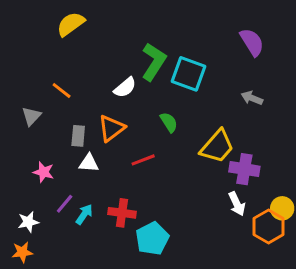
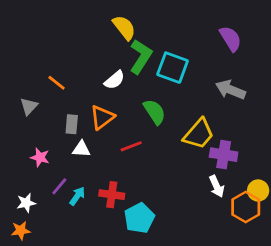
yellow semicircle: (71, 24) -> (124, 28), moved, turned 88
gray arrow: (252, 98) -> (230, 90), size x1.5
green semicircle: (169, 122) -> (155, 112), size x1.4

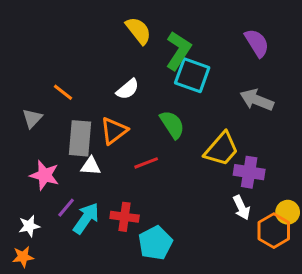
green L-shape: (141, 57) -> (178, 51), moved
gray rectangle: (72, 124) -> (80, 138), size x1.6
pink star: (40, 157) -> (45, 175), size x1.4
cyan arrow: (77, 196) -> (86, 218), size x1.5

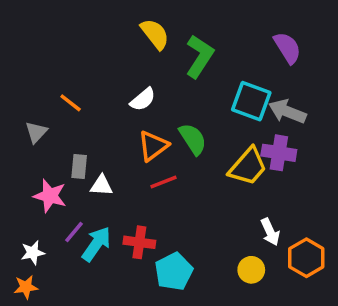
cyan square: (192, 75) -> (251, 101), moved
orange triangle: (114, 131) -> (153, 146), moved
gray rectangle: (80, 138) -> (79, 167), moved, size x0.6
purple cross: (249, 172) -> (279, 153), moved
yellow circle: (288, 212) -> (251, 270), moved

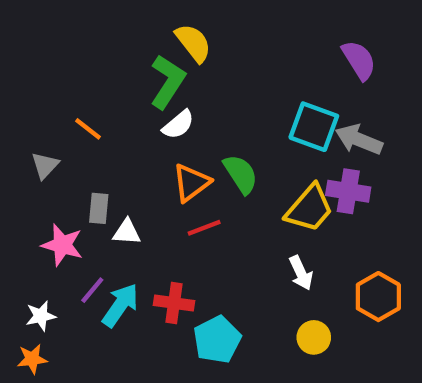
green L-shape: (200, 56) -> (168, 82), moved
white arrow: (270, 232) -> (301, 273), moved
orange hexagon: (306, 258) -> (378, 297), moved

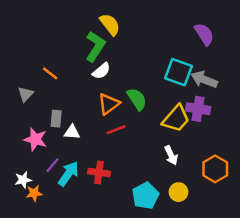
cyan pentagon: (217, 340) -> (145, 196), moved
orange star: (32, 359) -> (34, 193), moved

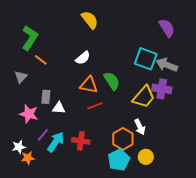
green L-shape: (95, 46) -> (30, 38), moved
orange triangle: (109, 104) -> (89, 85), turned 48
orange hexagon: (215, 169) -> (123, 139), moved

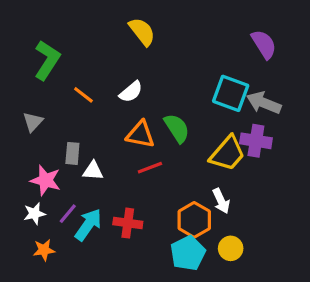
orange line: (41, 60) -> (83, 95), moved
white star: (19, 147) -> (34, 214), moved

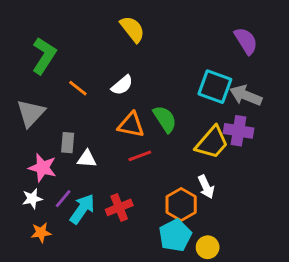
gray triangle: (33, 122) -> (31, 113), size x1.5
red cross: (128, 223) -> (119, 207), turned -30
yellow circle: (231, 248) -> (208, 247), moved

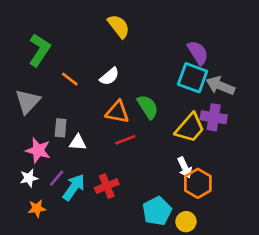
purple semicircle: (246, 41) -> (198, 53), moved
orange hexagon: (181, 204) -> (198, 183), moved

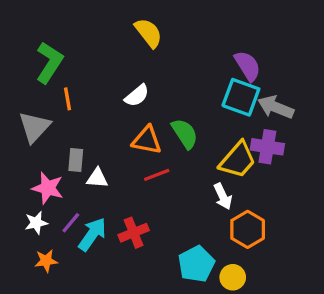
orange line: (70, 79) -> (68, 99), moved, turned 42
white arrow: (185, 167) -> (223, 196), moved

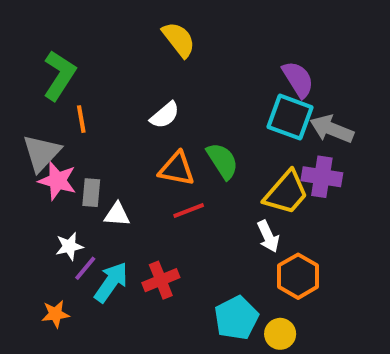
pink star: (48, 188) -> (57, 181), moved
white star: (36, 223) -> (69, 246), moved

